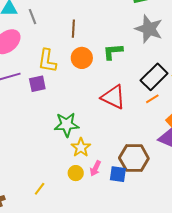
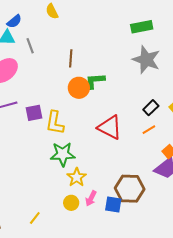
green L-shape: (113, 52) -> (95, 81), moved
yellow L-shape: (47, 61) -> (55, 123), moved
black rectangle: (154, 77) -> (151, 108), size x0.6

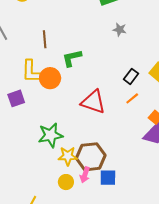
gray star: (146, 60) -> (120, 30), size x0.5
orange circle: (79, 88) -> (50, 78), moved
yellow L-shape: (55, 123) -> (31, 71), moved
yellow star: (77, 177) -> (68, 156), turned -30
brown hexagon: (130, 189) -> (91, 157), moved

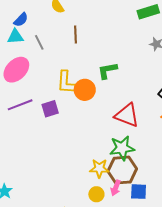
brown line: (45, 39) -> (75, 35), moved
green star: (51, 135) -> (122, 148), moved

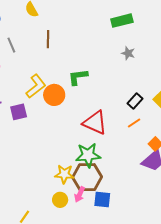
yellow L-shape: (66, 82) -> (36, 86), turned -135

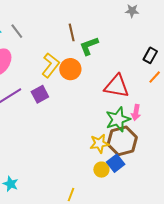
brown line: (48, 39) -> (72, 32), moved
pink arrow: (80, 195) -> (136, 112), moved
blue square: (102, 200) -> (116, 163), moved, turned -30

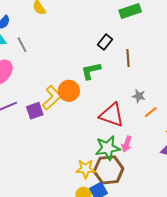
gray star: (132, 11) -> (139, 96), moved
brown line: (72, 32) -> (128, 58), moved
black rectangle: (150, 55) -> (105, 42), moved
yellow L-shape: (51, 65) -> (52, 98), moved

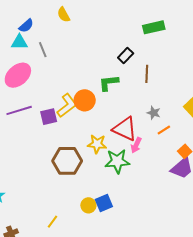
pink arrow: (127, 144) -> (136, 145), moved
yellow star: (86, 169) -> (97, 144), moved
brown hexagon: (109, 170) -> (67, 161), moved

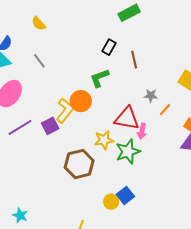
gray line: (43, 50) -> (39, 61), moved

